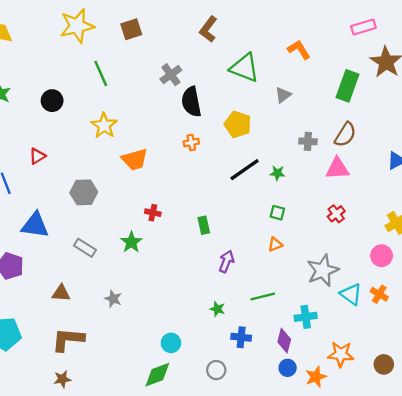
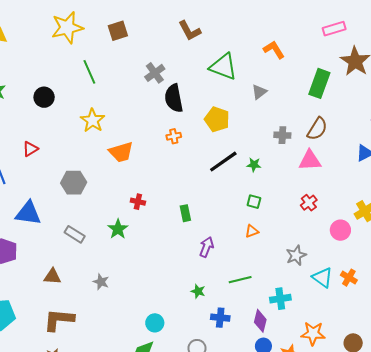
brown L-shape: (208, 29) -> (190, 31), turned -65
pink circle: (382, 256) -> (340, 230), moved
gray star: (323, 270) -> (296, 255), size x0.7

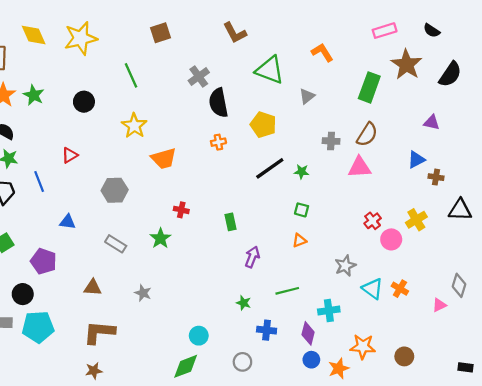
yellow star: (67, 28) -> (81, 38), moved
red cross: (309, 203) -> (373, 221), moved
blue triangle: (28, 213) -> (68, 222), size x0.6

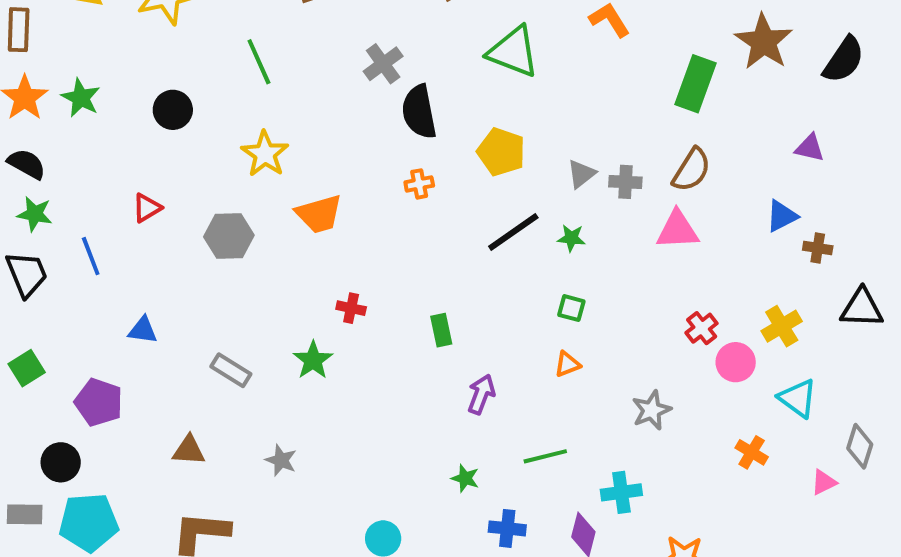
gray triangle: (307, 96) -> (581, 174), moved
gray hexagon: (115, 190) -> (229, 236), moved
cyan triangle: (373, 289) -> (798, 398), moved

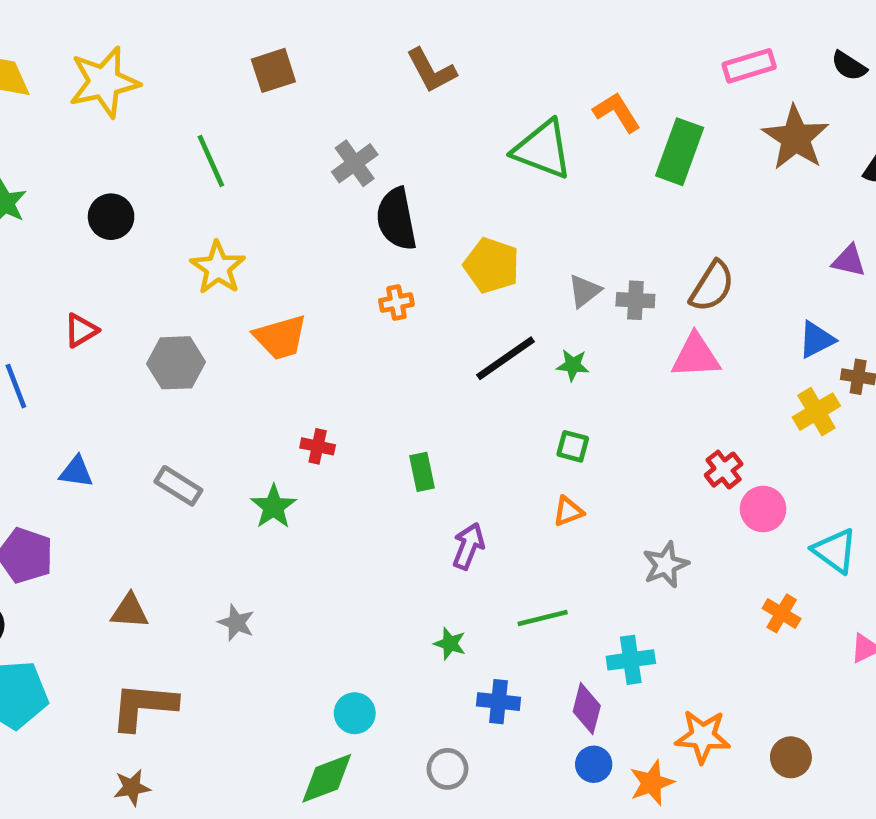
green triangle: (513, 52) -> (543, 149), moved
green rectangle: (696, 84) -> (680, 152), moved
yellow cross: (782, 326) -> (816, 412), moved
gray rectangle: (231, 370) -> (178, 486), moved

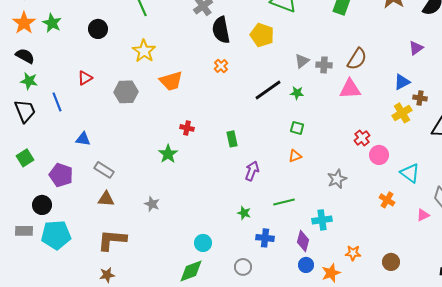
purple triangle: (849, 261) -> (416, 48), turned -49
yellow pentagon: (492, 265) -> (262, 35), moved
orange cross: (396, 303) -> (221, 66), turned -32
gray rectangle: (178, 486) -> (104, 170), moved
orange star: (703, 736) -> (353, 253), size x0.7

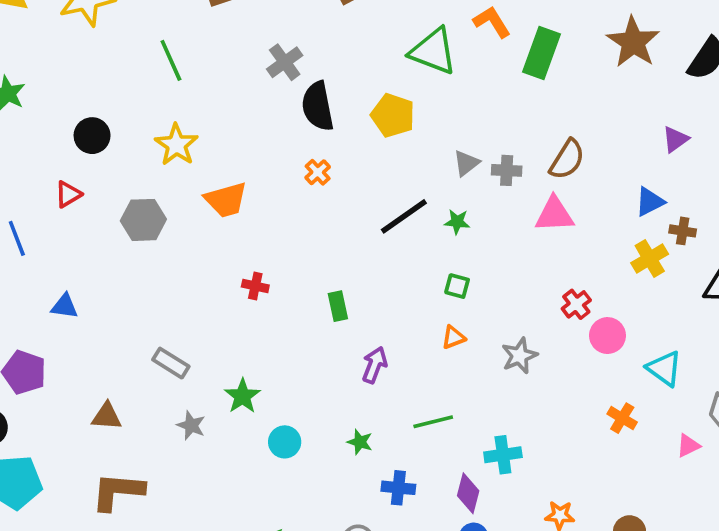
black circle: (98, 29) -> (92, 136), moved
green star: (168, 154) -> (242, 396), moved
gray rectangle: (104, 170) -> (171, 363), moved
gray star: (337, 179) -> (519, 356), moved
cyan circle: (203, 243) -> (285, 442), moved

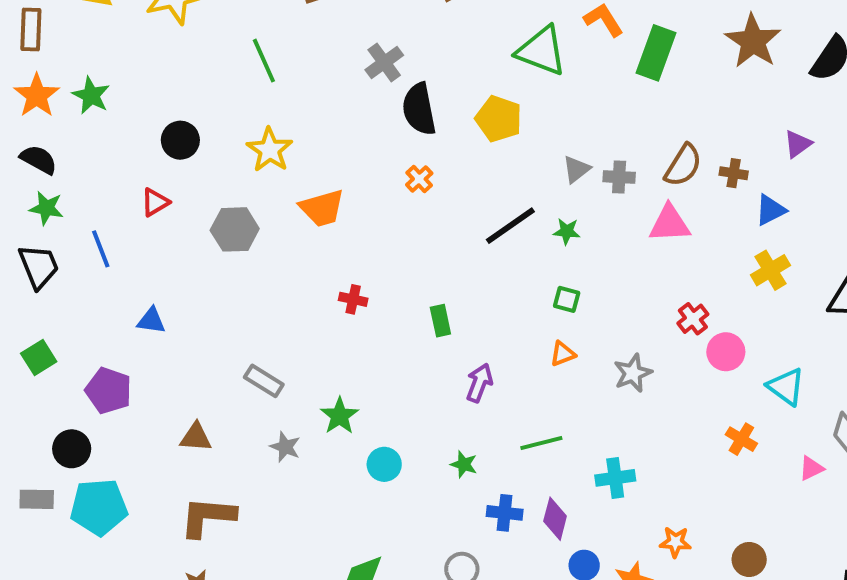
brown cross: (683, 231) -> (734, 173), moved
purple diamond: (468, 493) -> (555, 519), moved

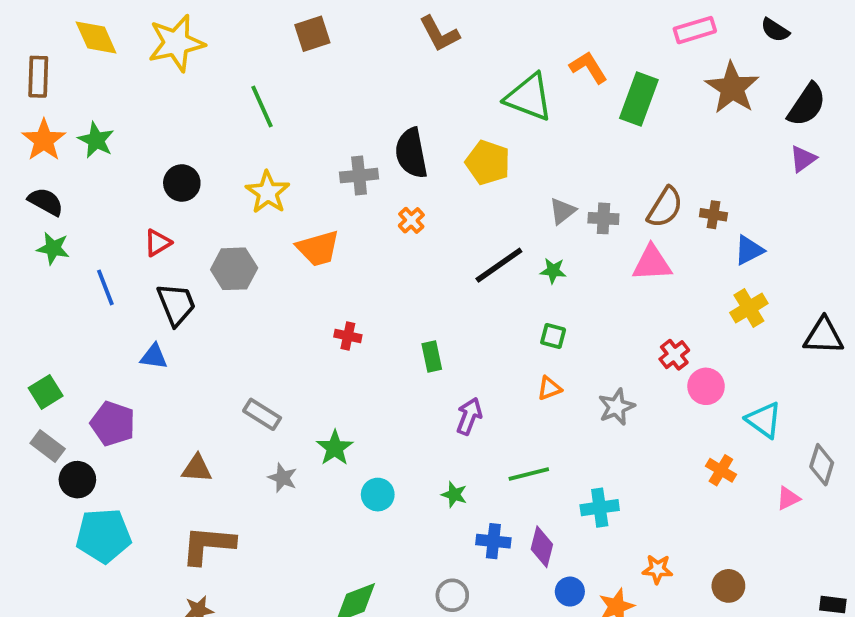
gray cross: (384, 62) -> (359, 176), moved, turned 30
purple triangle: (798, 144) -> (803, 159), moved
black trapezoid: (39, 266) -> (176, 304), moved
gray rectangle: (37, 499) -> (48, 446), moved, turned 36

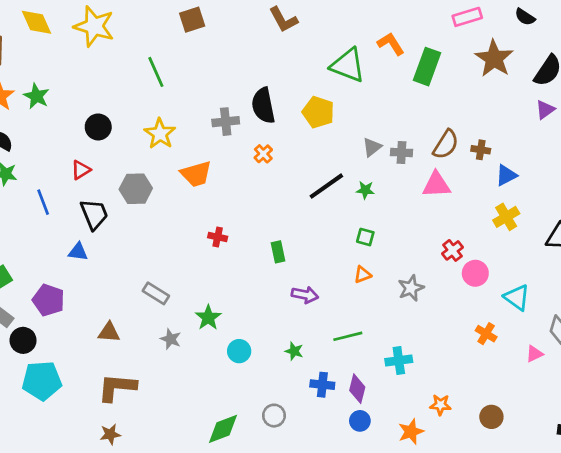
yellow star: (176, 43) -> (94, 26), turned 30
purple arrow: (469, 416) -> (305, 295), turned 80
blue circle: (570, 592) -> (360, 421), moved
gray circle: (452, 595) -> (274, 416), moved

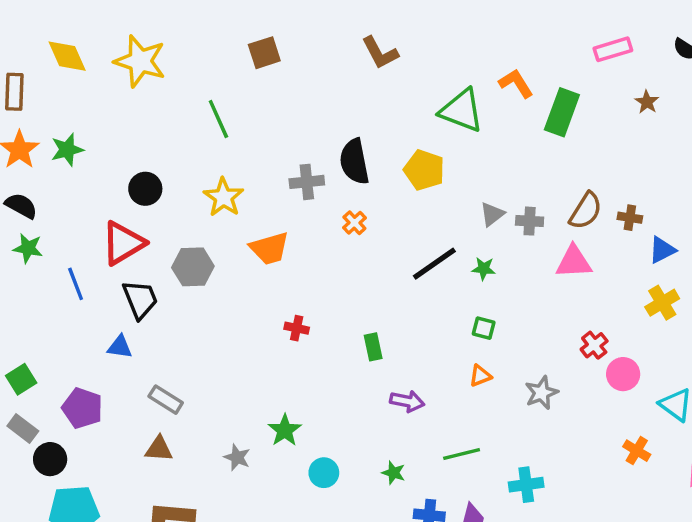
brown star: (494, 59) -> (647, 102), size x0.5
green star: (36, 96) -> (67, 150), turned 30
red triangle: (81, 170) -> (123, 243), size x1.8
gray rectangle: (156, 293) -> (166, 400), moved

